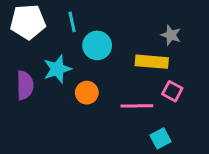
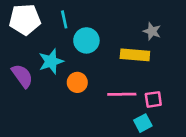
purple semicircle: (25, 85) -> (22, 76), turned -35
pink square: (172, 91) -> (153, 99), moved, turned -36

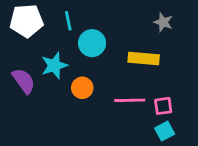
gray star: (152, 31) -> (163, 22), moved
cyan square: (143, 123) -> (165, 131), moved

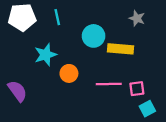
cyan circle: (92, 43) -> (94, 36), moved
purple semicircle: (24, 81) -> (17, 91), moved
cyan square: (165, 131) -> (147, 109), moved

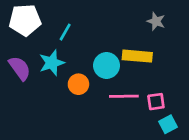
cyan line: (57, 17) -> (65, 32), moved, turned 42
cyan circle: (94, 36) -> (107, 65), moved
purple semicircle: (17, 91) -> (20, 68), moved

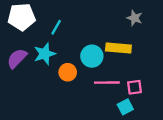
purple semicircle: (20, 68) -> (17, 58), turned -100
cyan square: (168, 124) -> (125, 107), moved

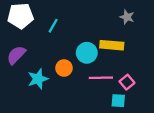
cyan star: (45, 54) -> (38, 79), moved
pink square: (135, 87) -> (127, 82), turned -32
cyan square: (125, 107) -> (118, 101), turned 32

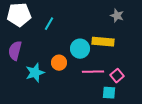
purple semicircle: (16, 55) -> (15, 51), turned -30

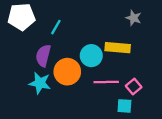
purple semicircle: (15, 51) -> (43, 56), moved
orange circle: (59, 63) -> (67, 72), size x1.5
cyan star: (35, 73) -> (40, 83), turned 30

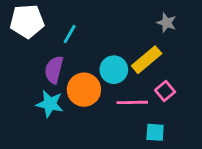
yellow rectangle: (118, 48) -> (147, 60), turned -45
pink square: (134, 87) -> (165, 91), moved

